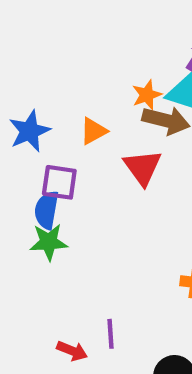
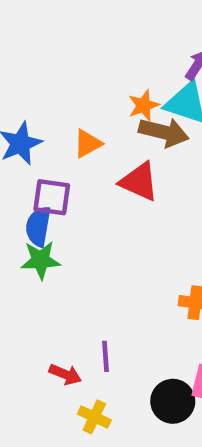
red triangle: (143, 167) -> (139, 182), turned -30

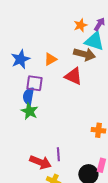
orange star: (144, 105) -> (80, 25), moved
green star: (41, 260) -> (29, 111), turned 30
red arrow: (65, 374) -> (40, 162), size x1.5

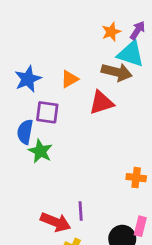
red triangle: (73, 76) -> (101, 103), turned -42
blue semicircle: (28, 96) -> (25, 132), moved

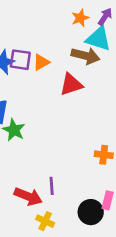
purple square: (47, 112) -> (20, 60), moved

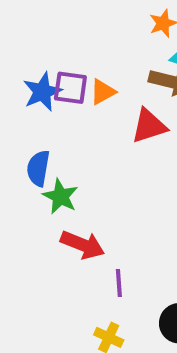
red arrow: (28, 196) -> (83, 245), moved

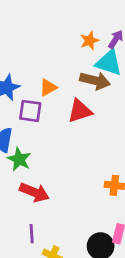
purple square: (70, 88) -> (30, 111), moved
purple line: (119, 283) -> (32, 234), moved

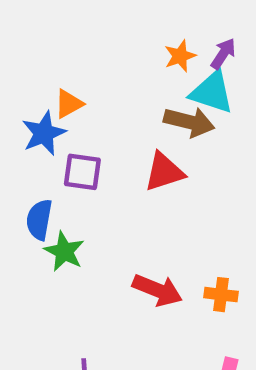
orange triangle: (48, 88) -> (69, 104), moved
red arrow: (34, 192) -> (157, 290), moved

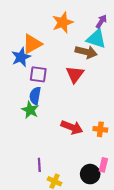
orange star: (180, 56) -> (63, 22), moved, size x1.5
orange triangle: (69, 104) -> (32, 44), size x1.5
red triangle: (164, 172) -> (75, 74), turned -36
blue semicircle: (39, 220) -> (35, 96), moved

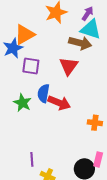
purple arrow: (101, 21) -> (88, 14), moved
blue semicircle: (35, 96) -> (43, 93), moved
red arrow: (72, 127) -> (59, 103), moved

